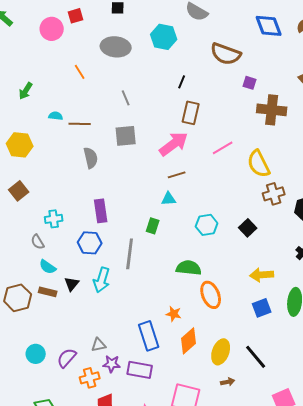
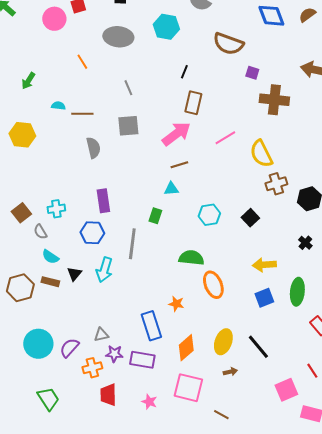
brown square: (19, 191) -> (21, 213), moved
orange diamond: (189, 341) -> (186, 348), moved
cyan circle: (36, 354) -> (38, 344), size x1.5

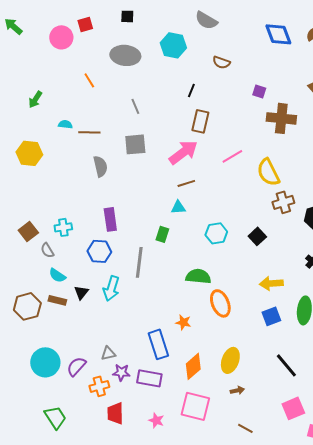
brown semicircle: (228, 44) -> (221, 62), moved, size x0.6
black line: (258, 347) -> (286, 365), moved
brown line: (221, 415) -> (245, 428), moved

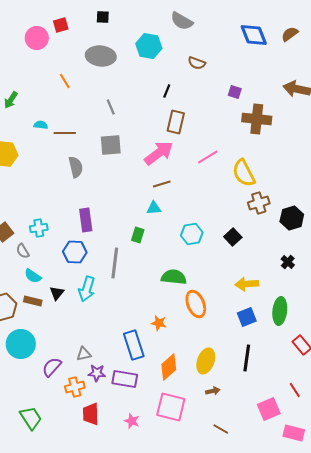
cyan circle: (45, 362) -> (21, 344), moved
black line: (286, 365) -> (247, 358), moved, turned 48

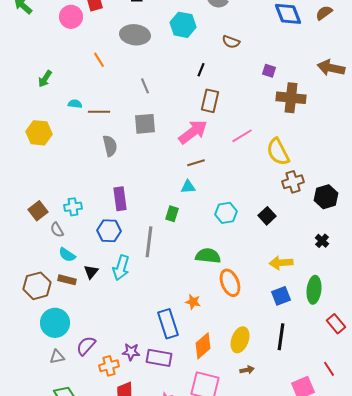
gray triangle: (84, 354) -> (57, 357), moved

